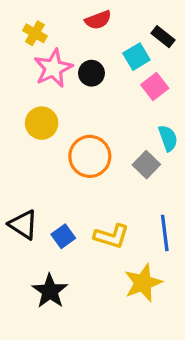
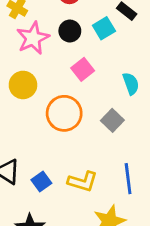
black circle: (91, 73) -> (70, 31), moved
pink square: (155, 87) -> (83, 69), moved
cyan semicircle: (168, 138) -> (131, 84), moved

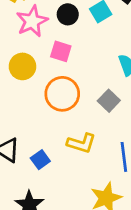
pink square: (83, 69) -> (61, 51), moved, turned -35
yellow L-shape: (83, 182) -> (81, 143), moved

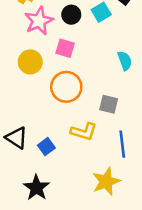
gray square: (109, 101) -> (109, 104), moved, turned -30

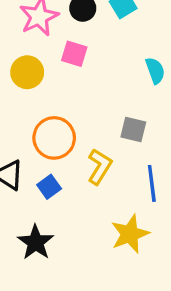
orange circle: (66, 87) -> (54, 138), moved
yellow L-shape: (84, 132) -> (100, 167), turned -75

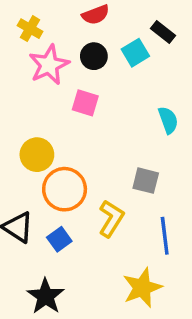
yellow circle: (27, 72) -> (37, 155), moved

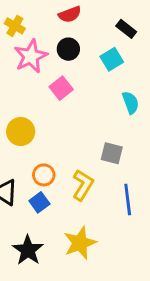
cyan square: (135, 53) -> (112, 59), moved
pink square: (85, 103) -> (61, 88), turned 35
orange circle: (65, 189) -> (44, 175), moved, size x0.6
yellow star: (142, 288) -> (80, 243), moved

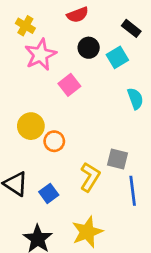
black circle: (68, 49) -> (89, 48), moved
gray square: (112, 153) -> (117, 159), moved
orange circle: (44, 175) -> (54, 141), moved

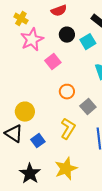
yellow circle: (31, 126) -> (25, 112), moved
orange circle: (54, 141) -> (67, 92), moved
gray square: (117, 159) -> (88, 107), moved, turned 35

